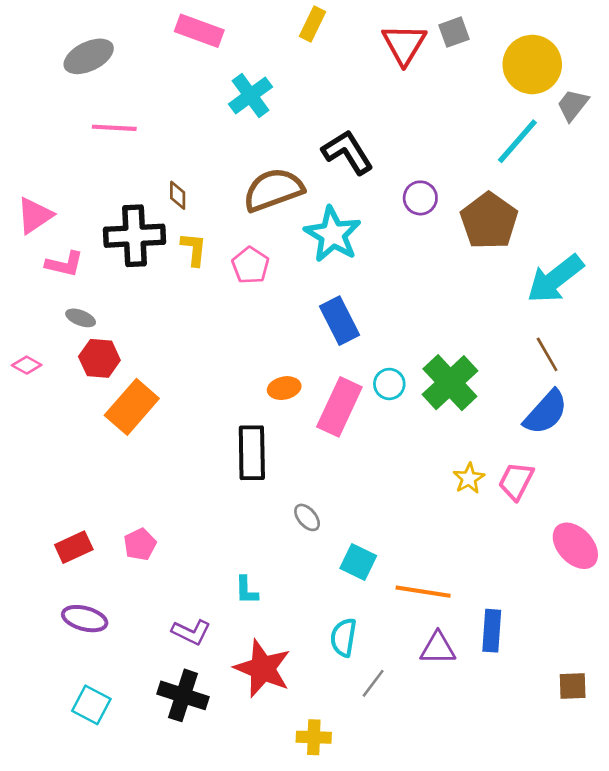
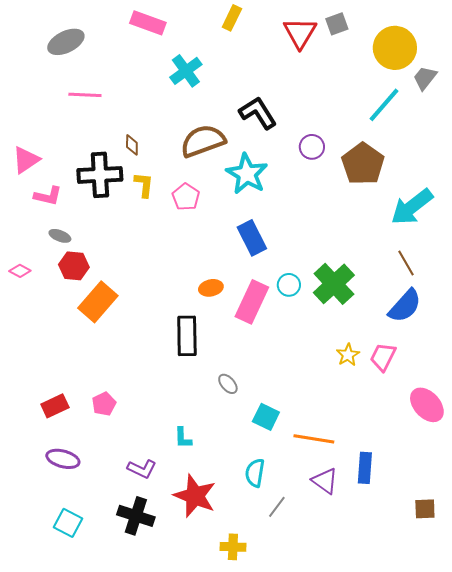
purple triangle: (438, 648) -> (325, 481), turned 36

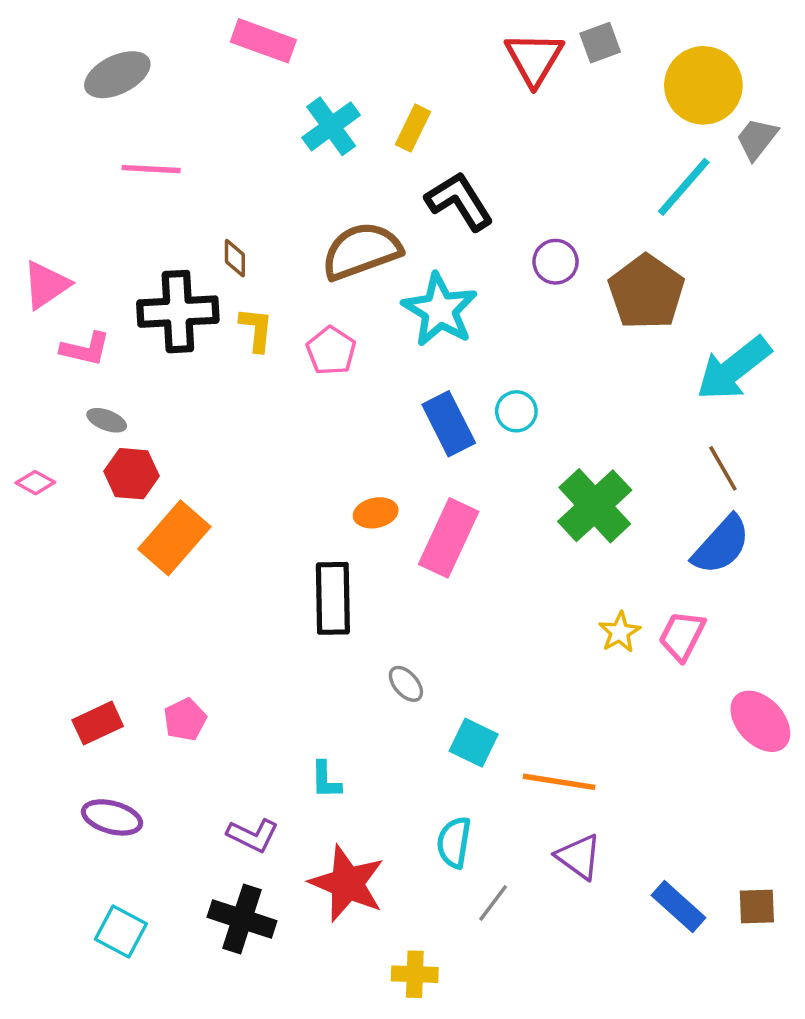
yellow rectangle: (232, 18) -> (413, 128), moved
cyan circle: (289, 285) -> (516, 411), moved
blue rectangle: (365, 468) -> (678, 907), moved, turned -52

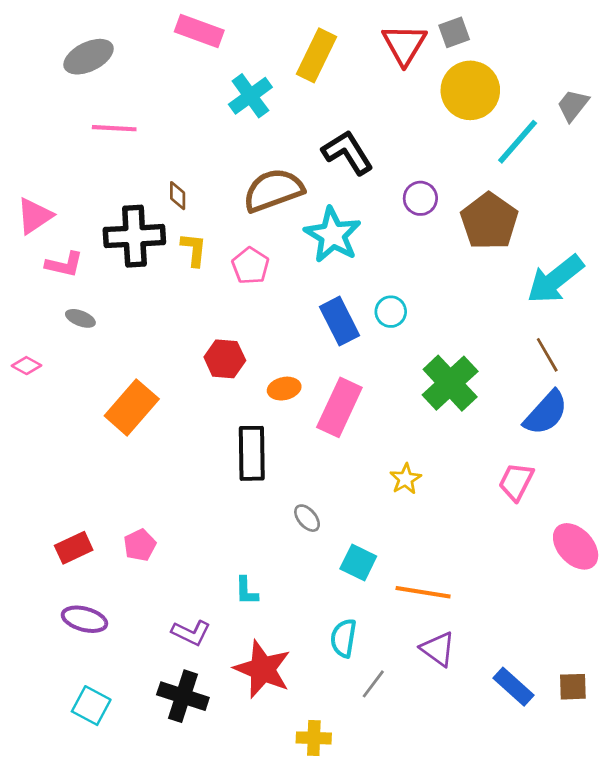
yellow circle: (703, 85) -> (470, 90), moved
yellow rectangle: (413, 128) -> (317, 55), moved, size x1.5
red hexagon: (132, 474) -> (225, 359), moved
yellow star: (620, 632) -> (406, 479), moved

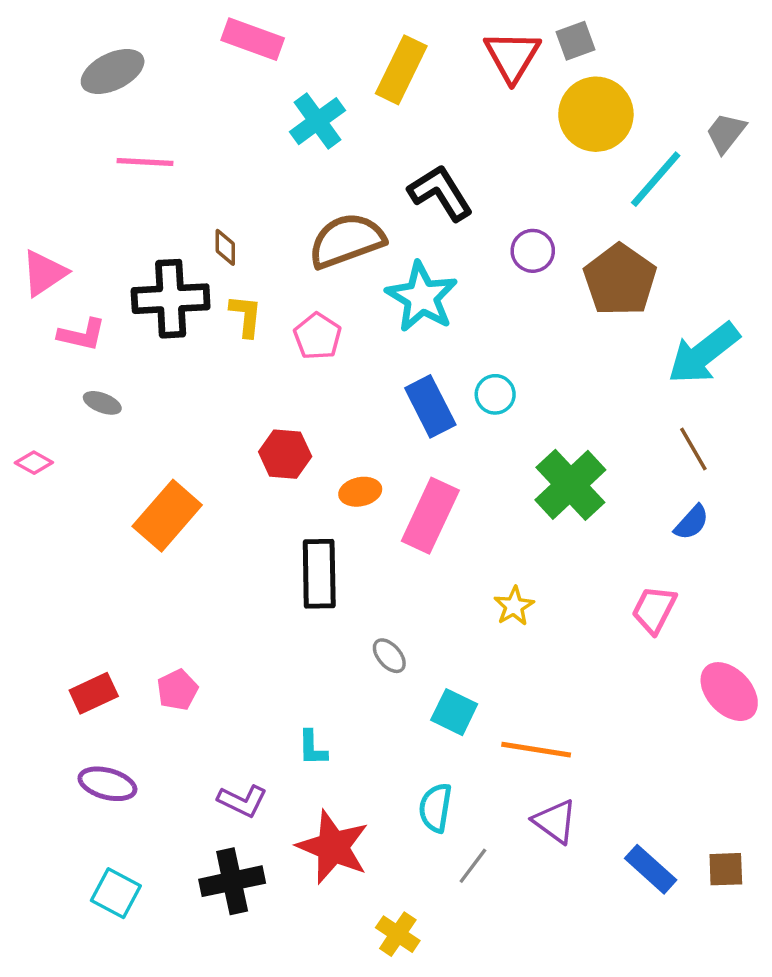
blue semicircle: (546, 413) -> (692, 522), size x0.6
black cross: (183, 696) -> (232, 881), turned -30
yellow cross: (314, 738) -> (398, 934), turned 32

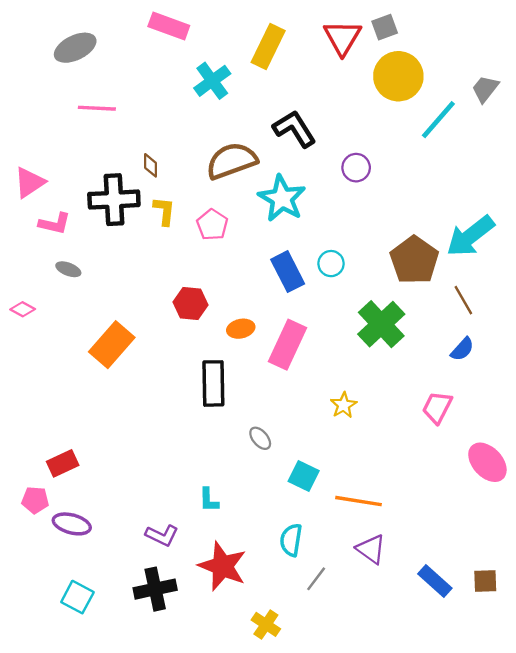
brown pentagon: (620, 280) -> (414, 260), moved
pink pentagon: (177, 690) -> (35, 500), moved, turned 30

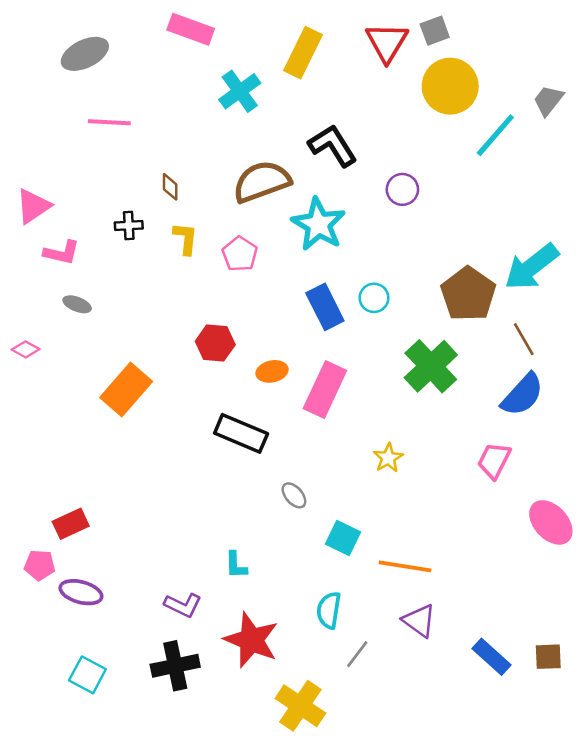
black cross: (114, 200) -> (129, 226), size x0.5
blue semicircle: (462, 349) -> (522, 395), size x1.6
black rectangle: (213, 383) -> (241, 433), turned -66
yellow cross: (266, 624) -> (300, 706), size x1.5

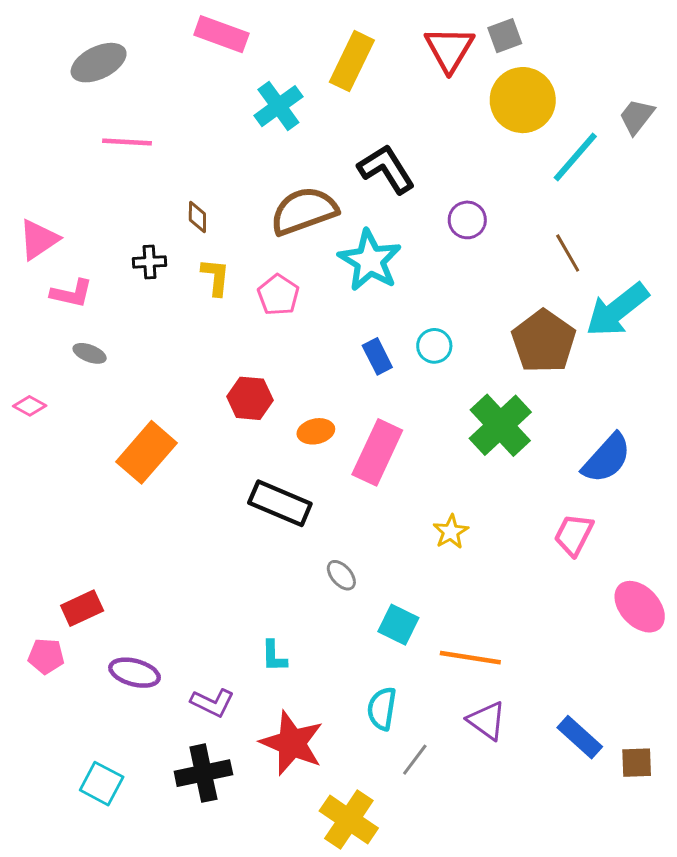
blue rectangle: (325, 307) -> (377, 356), size x0.7
brown line: (524, 339) -> (568, 253), moved
purple ellipse: (81, 592) -> (135, 673), moved
blue rectangle: (491, 657) -> (580, 737), moved

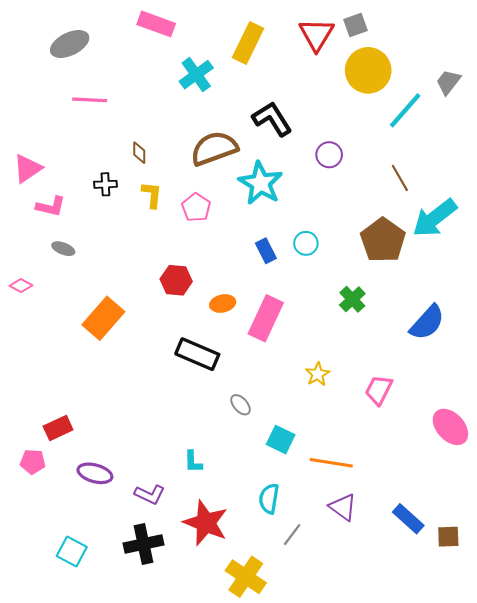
green cross: (500, 425) -> (352, 299), size x0.6
pink trapezoid: (574, 535) -> (379, 390), moved

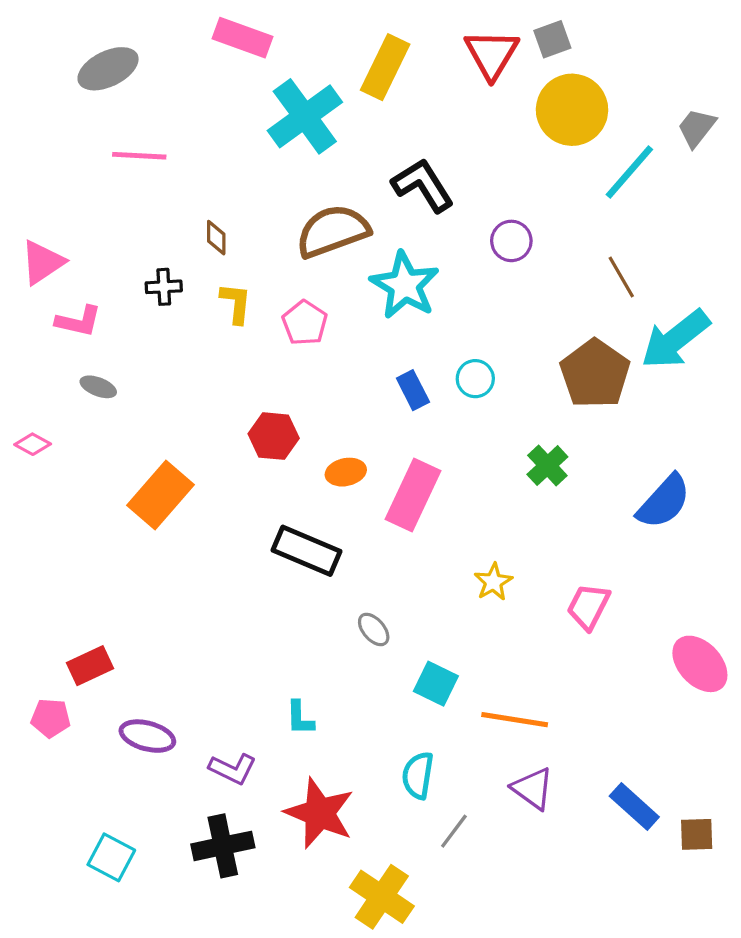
cyan cross: (196, 75) -> (305, 116), size x1.4

